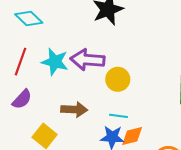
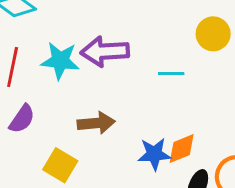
yellow circle: (118, 79) -> (213, 34), moved
cyan line: (118, 116) -> (171, 73), moved

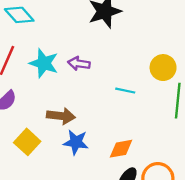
purple arrow: (105, 51) -> (79, 64), size x0.6
blue star: (154, 154) -> (76, 142), moved

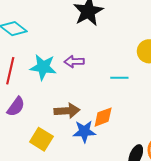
orange diamond: (121, 149) -> (103, 117), moved

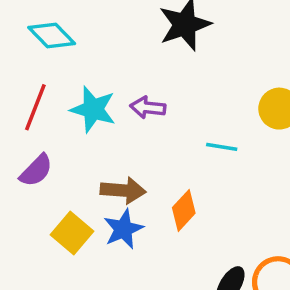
orange diamond: (103, 117) -> (184, 210), turned -35
blue star: (84, 131) -> (123, 229), moved, turned -30

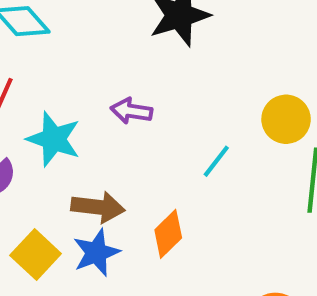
cyan star: (93, 109) -> (54, 139), moved
cyan line: (222, 147) -> (216, 161), turned -64

